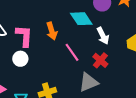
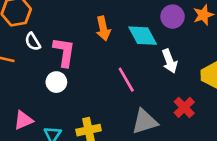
orange arrow: (52, 31) -> (103, 28), moved
red cross: (100, 60) -> (184, 107), moved

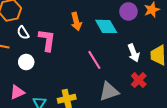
white arrow: (170, 61) -> (134, 53), moved
white circle: (56, 82) -> (26, 62), moved

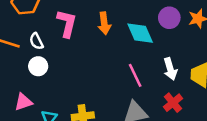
white semicircle: (23, 33) -> (36, 41), moved
pink L-shape: (47, 40) -> (67, 23), moved
pink line: (94, 60) -> (135, 75), moved

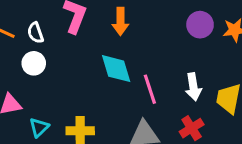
cyan diamond: (140, 33) -> (116, 69), moved

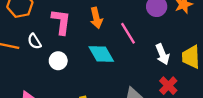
white circle: (34, 63) -> (58, 61), moved
pink line: (150, 89) -> (128, 33), moved

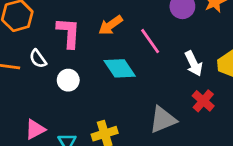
orange arrow: (96, 18) -> (111, 25), turned 72

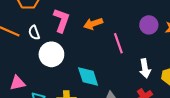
cyan diamond: (120, 68) -> (88, 77), moved
white circle: (68, 80) -> (51, 54), size x1.5

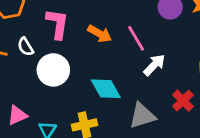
orange arrow: (93, 24) -> (100, 34), moved, turned -120
white arrow: (145, 68) -> (154, 65), moved, turned -114

